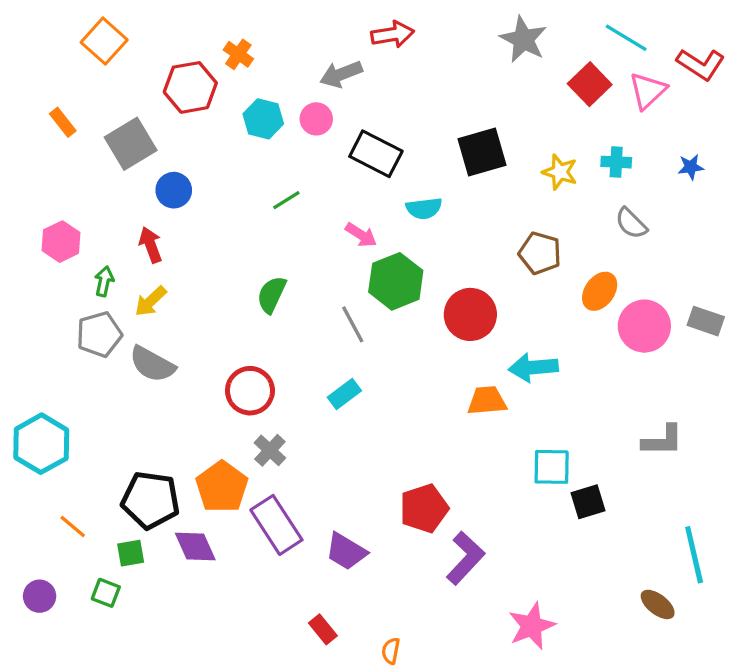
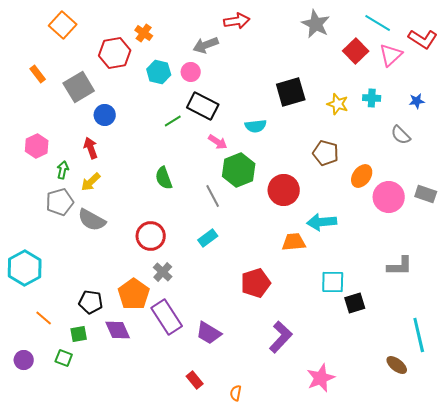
black rectangle: (376, 154) -> (203, 106), moved
gray semicircle: (631, 223) -> (401, 135), moved
green semicircle: (272, 295) -> (164, 178), turned -45
black pentagon: (151, 500) -> (91, 302), size x0.7
red pentagon: (424, 508) -> (256, 283), moved

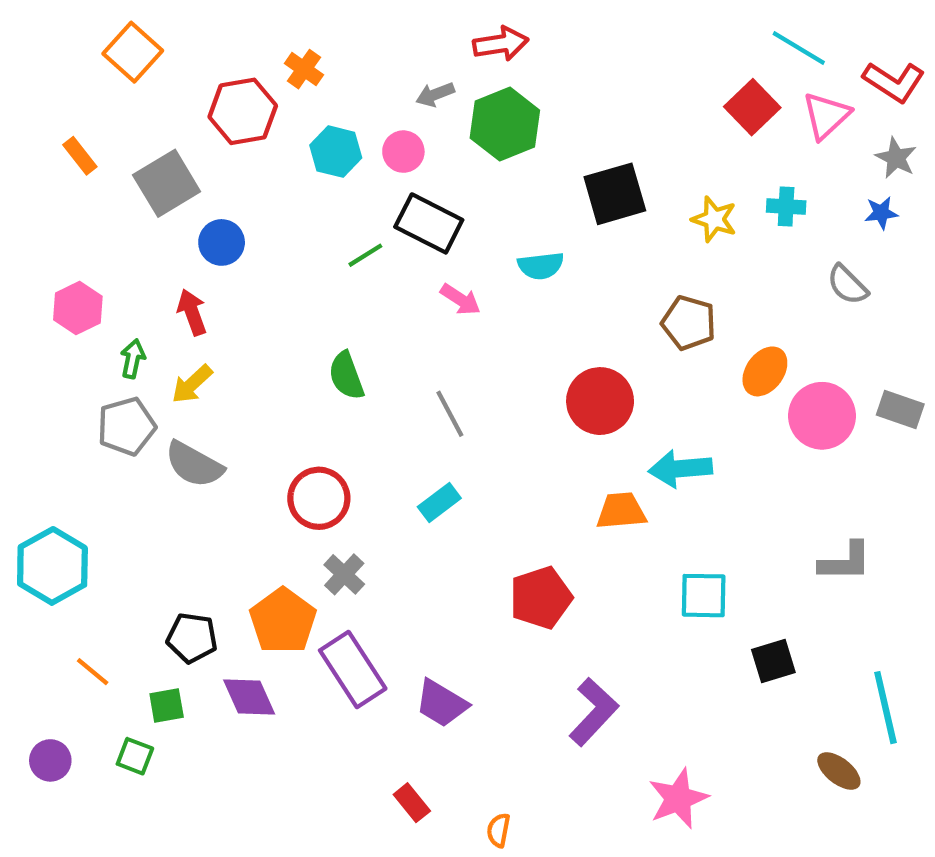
gray star: (316, 24) -> (896, 158), moved, size x0.7
gray arrow: (206, 45) -> (435, 94), size x0.7
green hexagon: (239, 170) -> (505, 124), moved
black square: (355, 303) -> (773, 661), moved

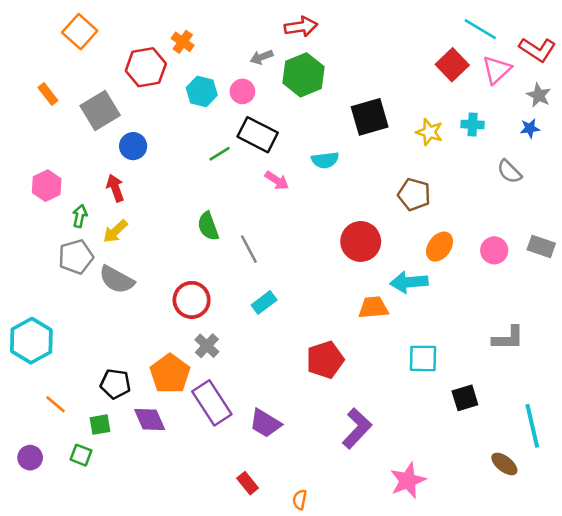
orange ellipse: (765, 371) -> (440, 247), moved
gray line: (450, 414) -> (249, 249), moved
pink circle: (822, 416) -> (494, 250), size x0.7

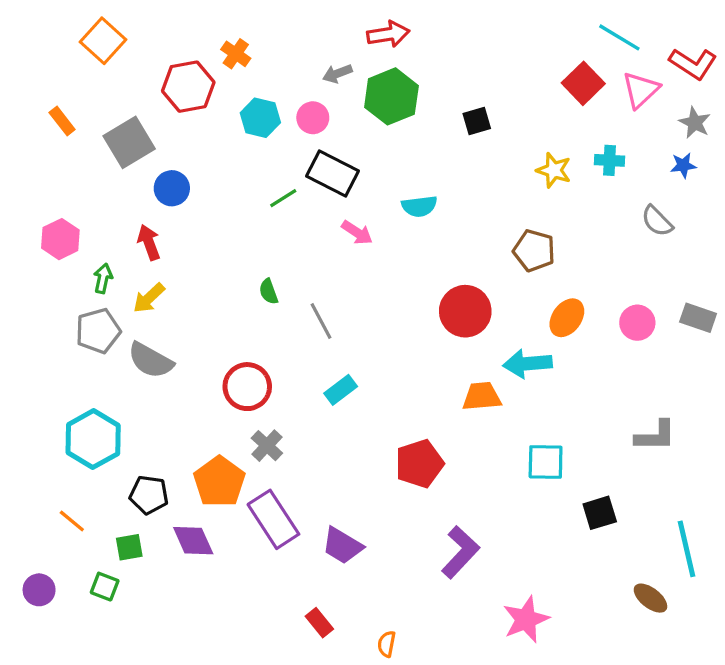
black square: (370, 117) -> (477, 121), moved, size x0.6
green semicircle: (208, 226) -> (269, 292), size x0.7
cyan hexagon: (31, 341) -> (93, 439), moved

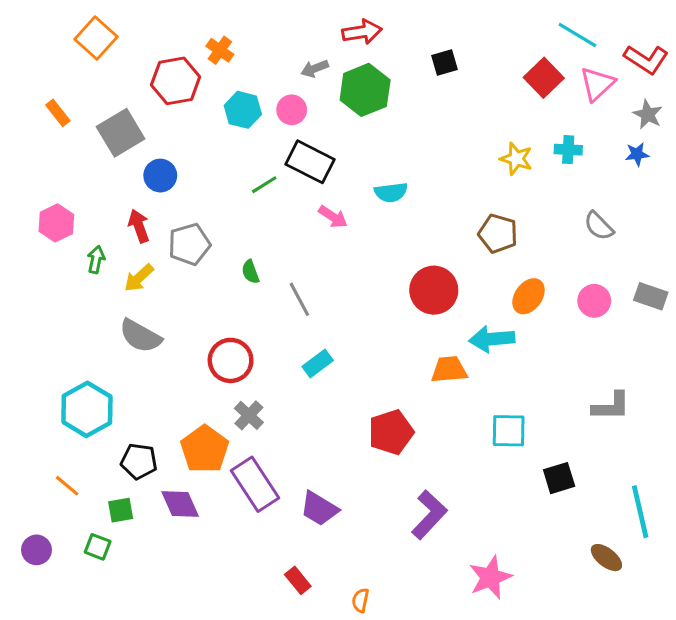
black square: (477, 121) -> (444, 62), moved
gray semicircle: (657, 221) -> (599, 226), moved
gray pentagon: (98, 331) -> (189, 244), moved

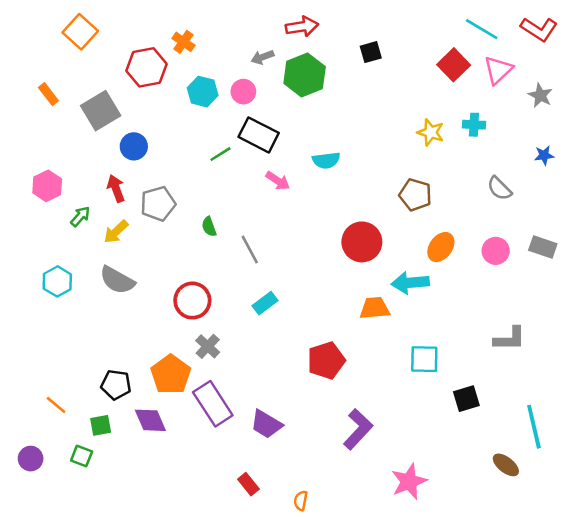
red L-shape: (646, 59) -> (539, 29), moved
blue star: (637, 154) -> (544, 155), moved
green arrow: (96, 260) -> (80, 216), turned 30
cyan hexagon: (87, 409) -> (57, 281), moved, size x0.7

